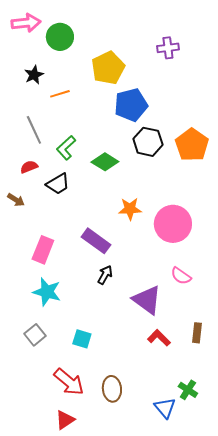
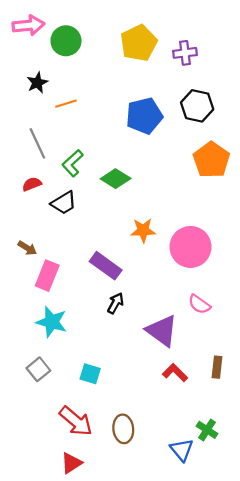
yellow pentagon: (108, 68) -> (139, 43), moved
black hexagon: (148, 142) -> (197, 106), moved
brown arrow: (16, 200) -> (27, 248), moved

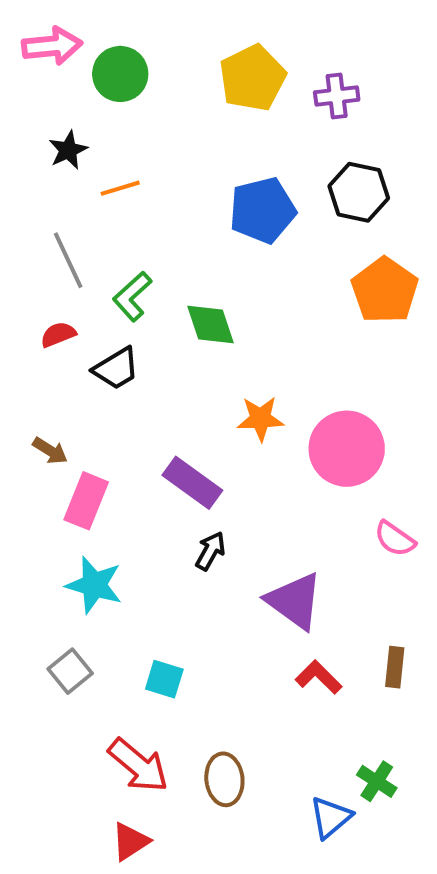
green diamond: (116, 179) -> (210, 324), turned 40
pink semicircle: (199, 304) -> (395, 539), moved
blue triangle: (182, 450) -> (331, 817), turned 30

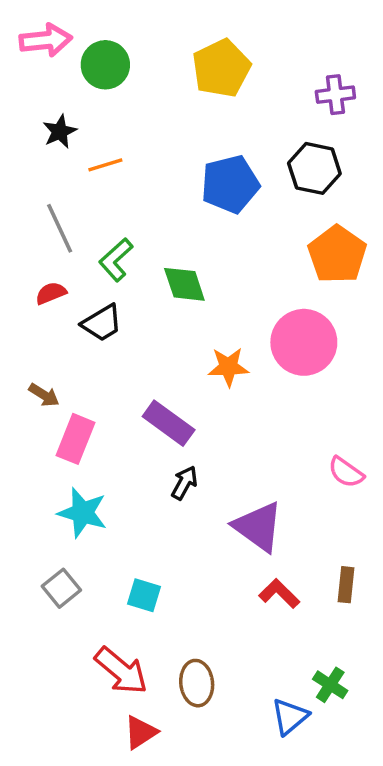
purple cross: (337, 96) -> (335, 95), moved
pink circle: (347, 449) -> (304, 342), moved
red triangle: (130, 841) -> (140, 732), moved

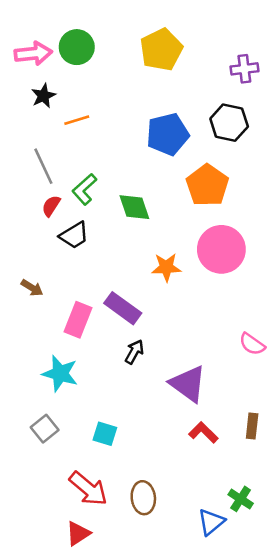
pink arrow: (46, 40) -> (33, 53), moved
orange pentagon: (337, 254) -> (207, 185), moved
red semicircle: (51, 293) -> (51, 206), moved, turned -35
pink rectangle: (76, 439) -> (78, 320), moved
red triangle: (140, 732) -> (78, 534), moved

